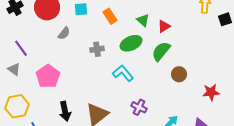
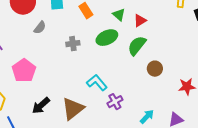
cyan L-shape: (123, 73) -> (97, 83), moved
purple cross: (139, 107) -> (115, 102), turned 35
black arrow: (65, 111) -> (41, 106), turned 60

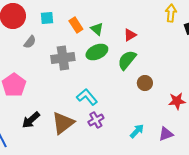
green triangle: (119, 15) -> (97, 29), moved
gray cross: (73, 44) -> (63, 58), size x1.6
purple cross: (115, 102) -> (96, 120), moved

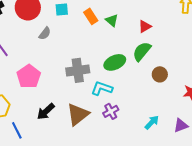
green ellipse: (97, 52) -> (115, 62), moved
gray cross: (63, 58) -> (78, 70), moved
cyan L-shape: (87, 97) -> (102, 88), turned -30

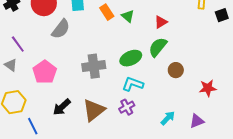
gray semicircle: (45, 33) -> (61, 29), size x1.5
cyan L-shape: (102, 88) -> (133, 84), moved

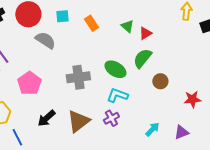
green triangle: (128, 16) -> (127, 26), moved
gray semicircle: (61, 29) -> (45, 40), turned -95
green ellipse: (131, 58) -> (115, 69), turned 55

